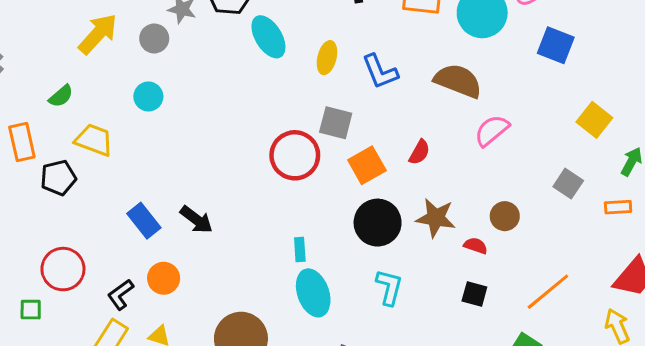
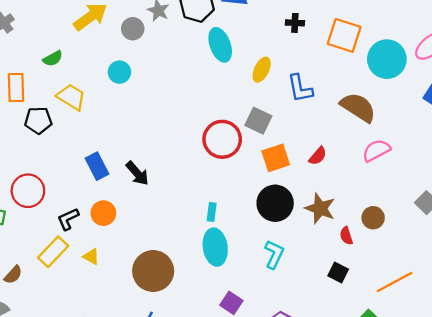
red semicircle: (476, 246) -> (346, 236), turned -138

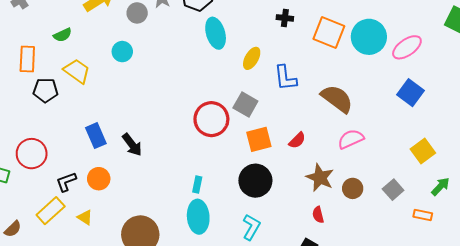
cyan circle: (387, 59) -> (369, 37), moved
brown star: (320, 208) -> (320, 178), moved
brown circle: (373, 218) -> (353, 188), moved

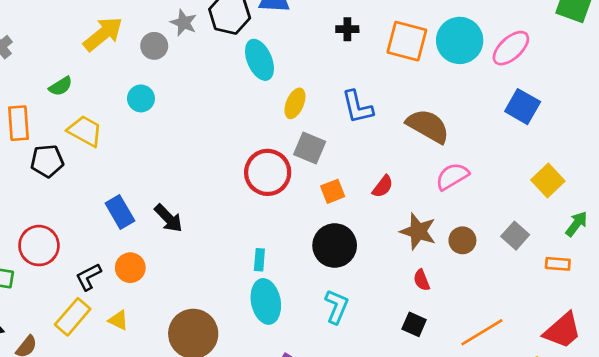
yellow ellipse: (252, 58) -> (295, 103), moved
orange square: (259, 139) -> (333, 191), size x0.7

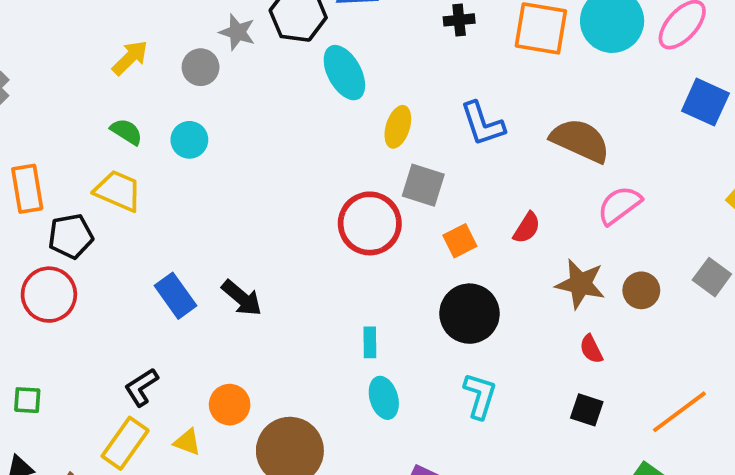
yellow arrow: (103, 34) -> (130, 58), size x0.7
green semicircle: (61, 86) -> (126, 132), moved, turned -110
red circle: (39, 246) -> (49, 295), moved
orange circle: (130, 268) -> (230, 405), moved
cyan ellipse: (266, 301) -> (384, 398), size x0.7

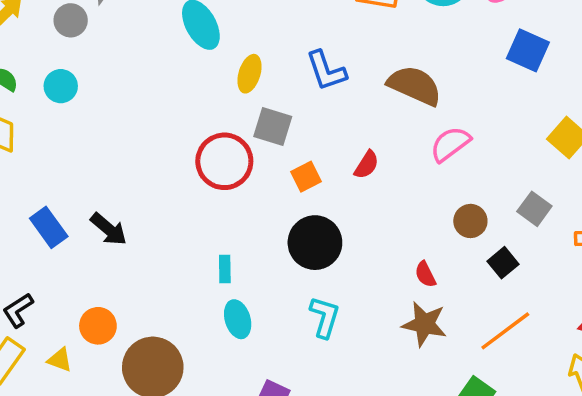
brown star: (580, 284) -> (424, 324), moved
black square: (587, 410) -> (503, 263), moved, turned 32

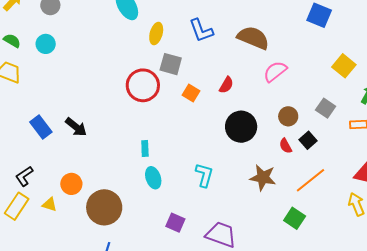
orange square: (306, 177) -> (191, 93), turned -30
black circle: (315, 243) -> (241, 127), moved
red semicircle: (425, 274) -> (285, 146), moved

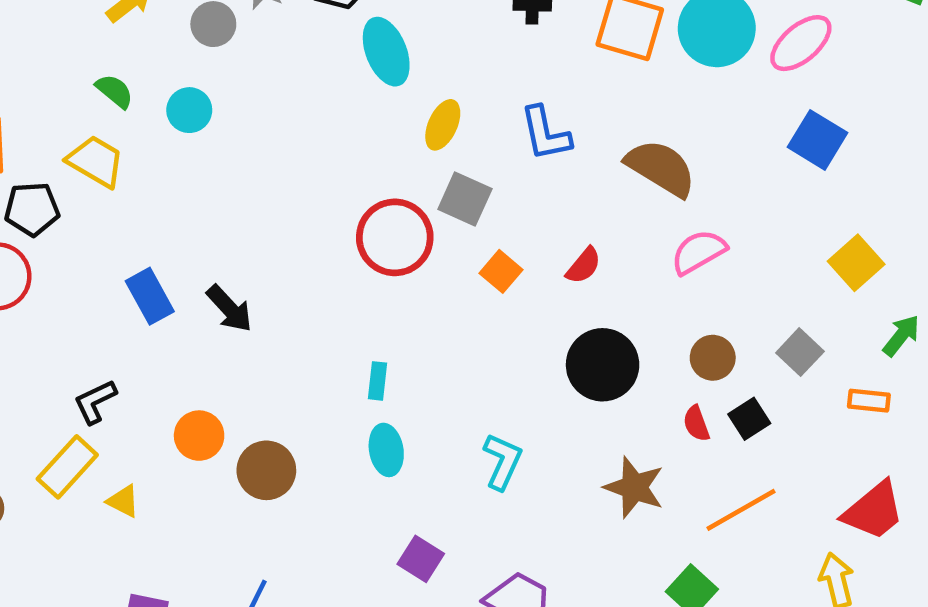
yellow triangle: (50, 204) -> (123, 501), moved
brown circle: (104, 207) -> (266, 470), moved, size x0.7

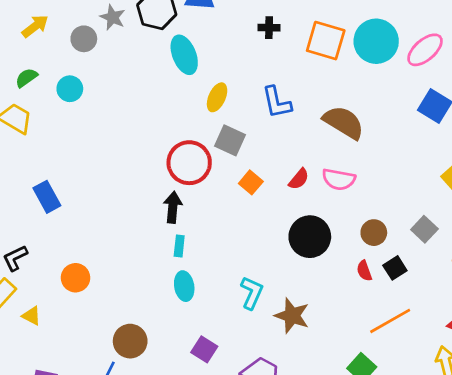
green semicircle: (114, 91) -> (26, 78), turned -75
pink semicircle: (699, 252) -> (339, 179), moved, turned -140
black arrow: (229, 309) -> (173, 207), moved, turned -132
brown circle: (266, 470) -> (130, 341), moved
brown star: (634, 487) -> (292, 316), moved

